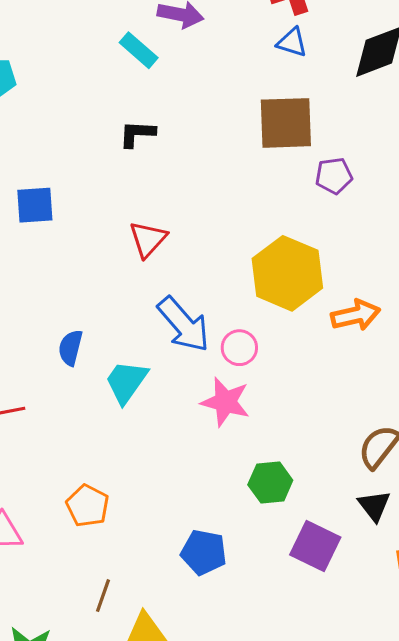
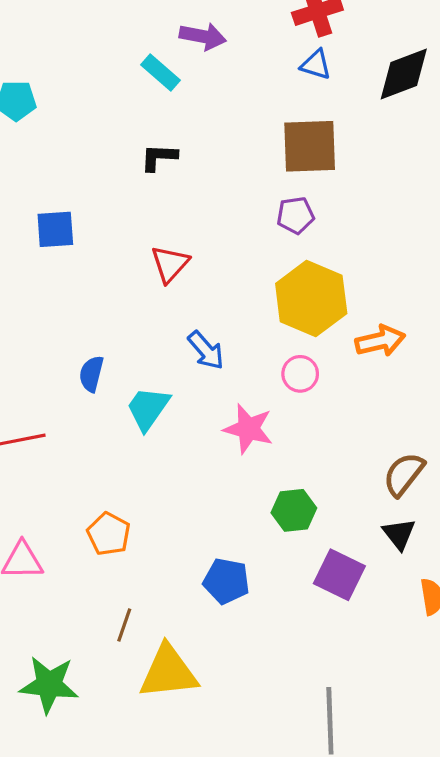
purple pentagon: (334, 176) -> (295, 215), moved
blue arrow: (184, 324) -> (206, 350), size x0.7
pink circle: (239, 348) -> (300, 374), moved

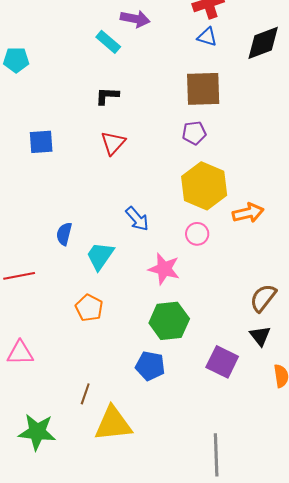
red triangle: (170, 264) -> (113, 143), moved
green hexagon: (294, 510) -> (169, 321), moved, size x1.4
orange pentagon: (109, 534) -> (89, 308), moved

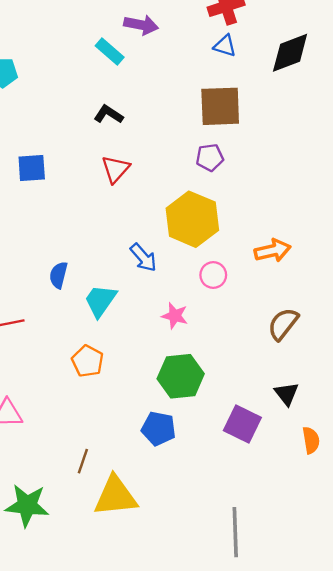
black L-shape: (107, 96) -> (109, 114), turned 30
yellow hexagon: (204, 186) -> (192, 219), moved
pink star: (164, 269) -> (175, 316), size x0.7
brown semicircle: (263, 298) -> (283, 324), moved

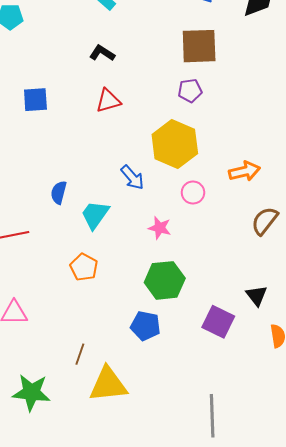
red triangle: (115, 169) -> (108, 101), turned 32
brown semicircle: (283, 324) -> (265, 221), moved

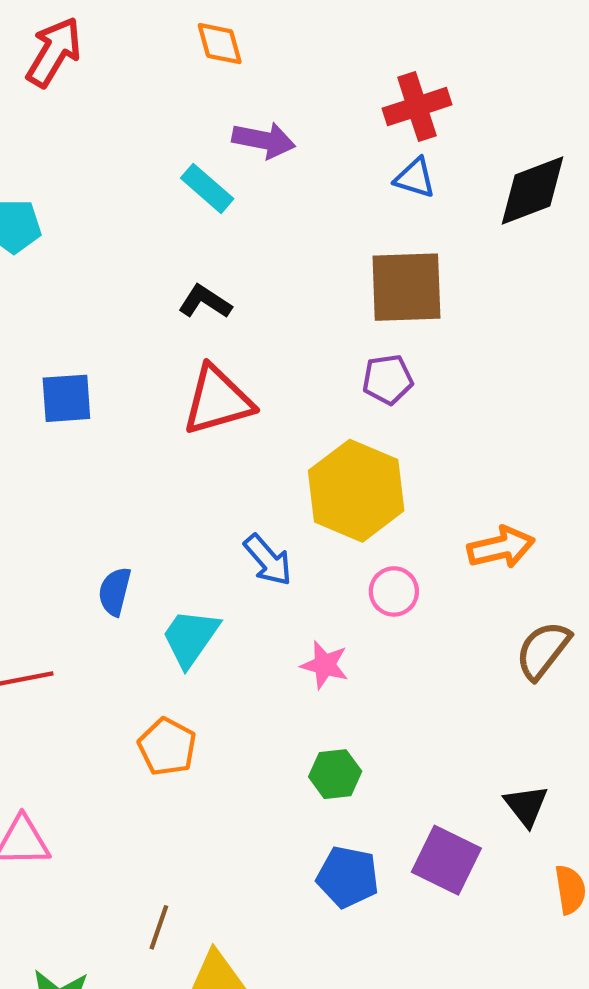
red triangle: (108, 101) -> (218, 400), size x1.4
green hexagon: (165, 280) -> (335, 774), size x0.6
blue pentagon: (146, 326) -> (348, 877), moved

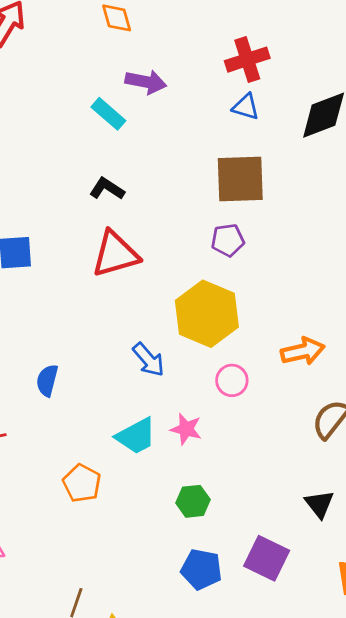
cyan trapezoid: (190, 638) -> (136, 436), moved, turned -153
black triangle: (526, 806) -> (319, 504), moved

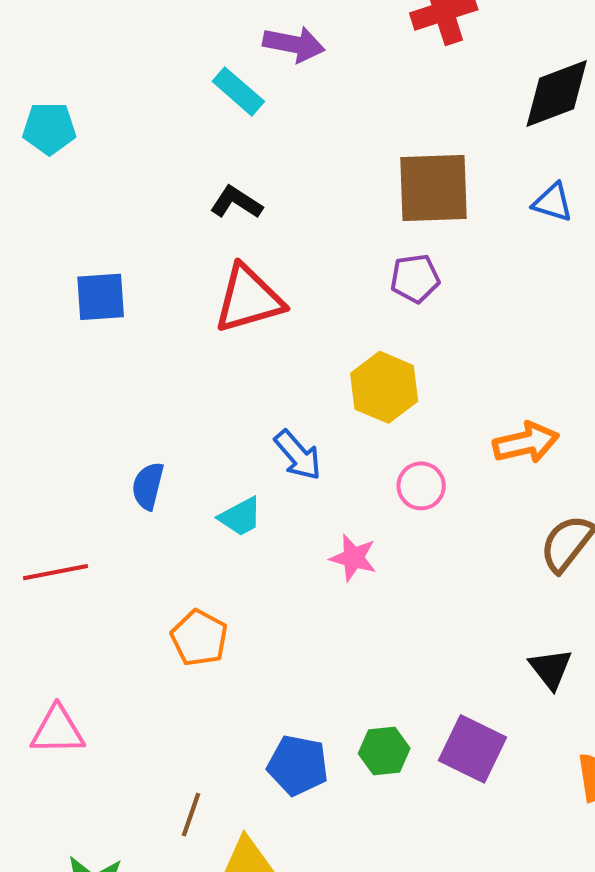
blue triangle: (246, 107) -> (553, 202), moved
yellow hexagon: (207, 314) -> (384, 387), size x0.7
cyan trapezoid: (136, 436) -> (240, 517), moved, size x0.7
green hexagon: (193, 501) -> (384, 751), moved
blue pentagon: (201, 569) -> (298, 765), moved

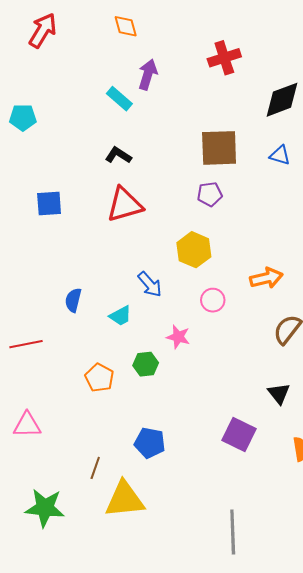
purple arrow: (294, 44) -> (148, 74), turned -84
green hexagon: (384, 751) -> (146, 364), moved

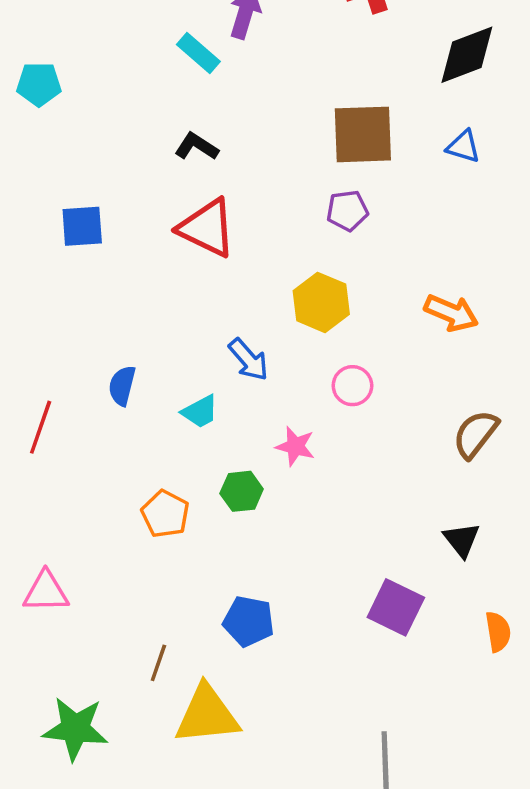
red triangle: (125, 205) -> (207, 228), turned 42
orange arrow: (266, 278) -> (451, 313), moved, turned 36
red line: (26, 344) -> (41, 427), moved, turned -60

